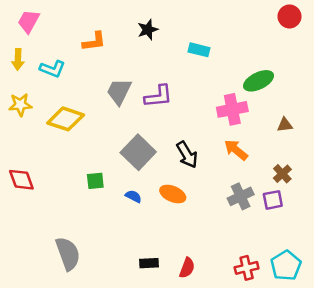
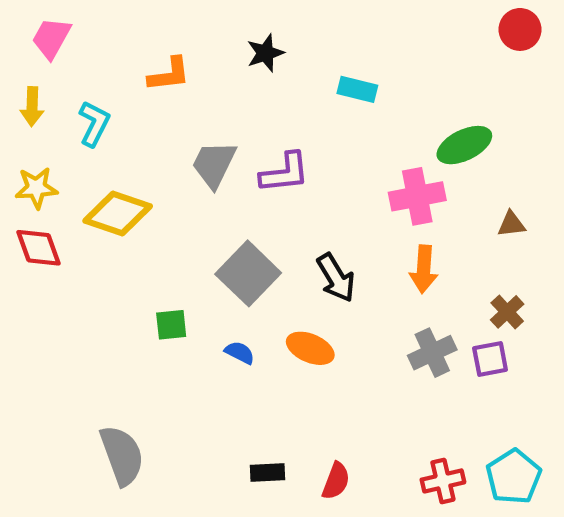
cyan L-shape: (52, 69) -> (94, 124), turned -85
orange arrow: (236, 150) -> (424, 269), turned -125
red diamond: (21, 180) -> (39, 248), moved

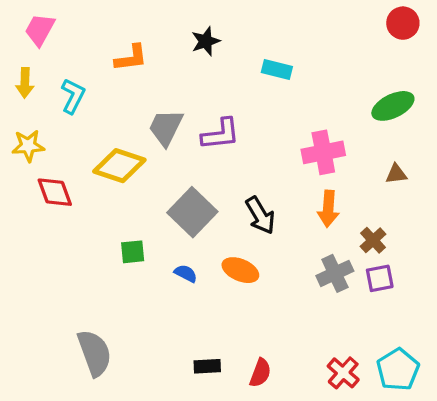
green ellipse: (464, 145) -> (393, 106), moved
yellow diamond: (118, 213) -> (119, 166), moved
red diamond: (39, 248) -> (55, 192), moved
brown cross: (507, 312) -> (373, 240), moved
red cross: (443, 481) -> (343, 373), turned -36

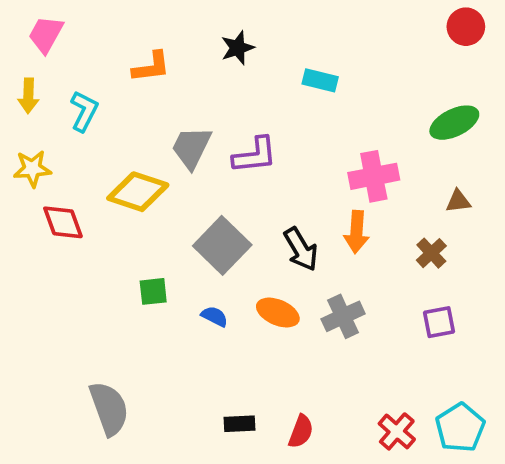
orange arrow: (328, 209) -> (356, 232), moved
brown cross: (373, 240) -> (431, 253), moved
gray cross: (335, 273) -> (343, 316), moved

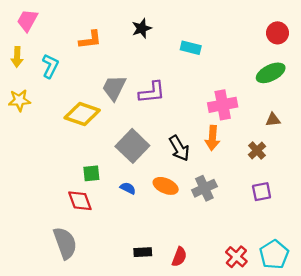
red circle: (466, 27) -> (278, 33), moved
red diamond: (63, 222) -> (80, 201), moved

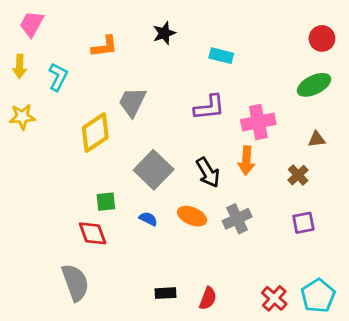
purple L-shape: (152, 92) -> (209, 107), moved
yellow diamond: (82, 114) -> (95, 133), turned -52

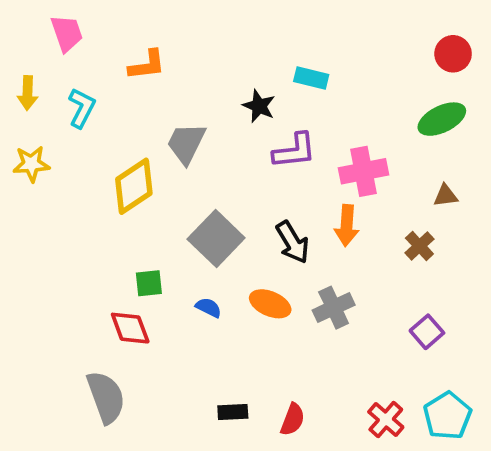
pink trapezoid: (32, 24) -> (67, 33), moved, turned 132
black star: (164, 33) -> (259, 106), moved, turned -30
purple square: (303, 223) -> (427, 332), moved, turned -30

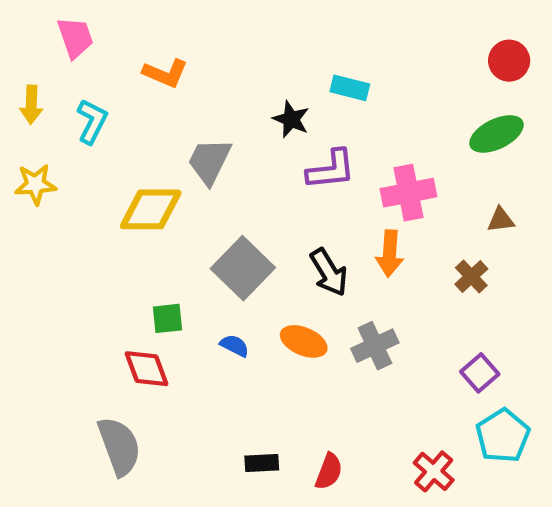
orange L-shape: (147, 65) -> (165, 73), turned 30
yellow diamond: (134, 186) -> (151, 209), turned 34
cyan pentagon: (447, 416) -> (503, 436), moved

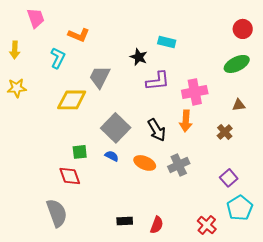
cyan L-shape: (92, 121) -> (58, 58), moved
blue semicircle: (235, 346) -> (112, 156), moved

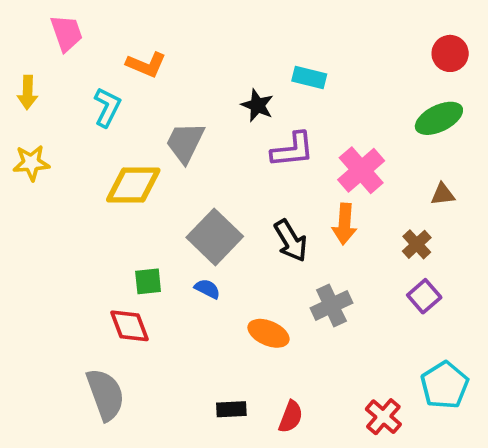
pink cross: (195, 92) -> (361, 170), turned -30
orange ellipse: (145, 163) -> (268, 333), moved
purple square: (229, 178) -> (424, 296), moved

